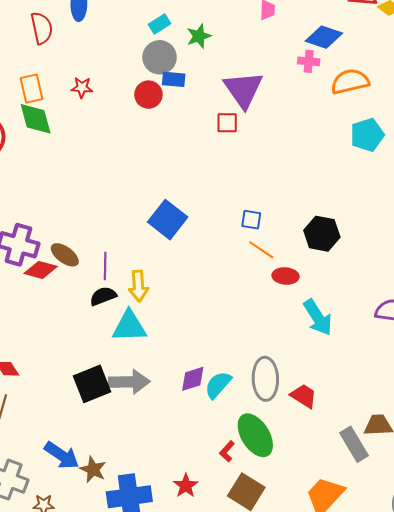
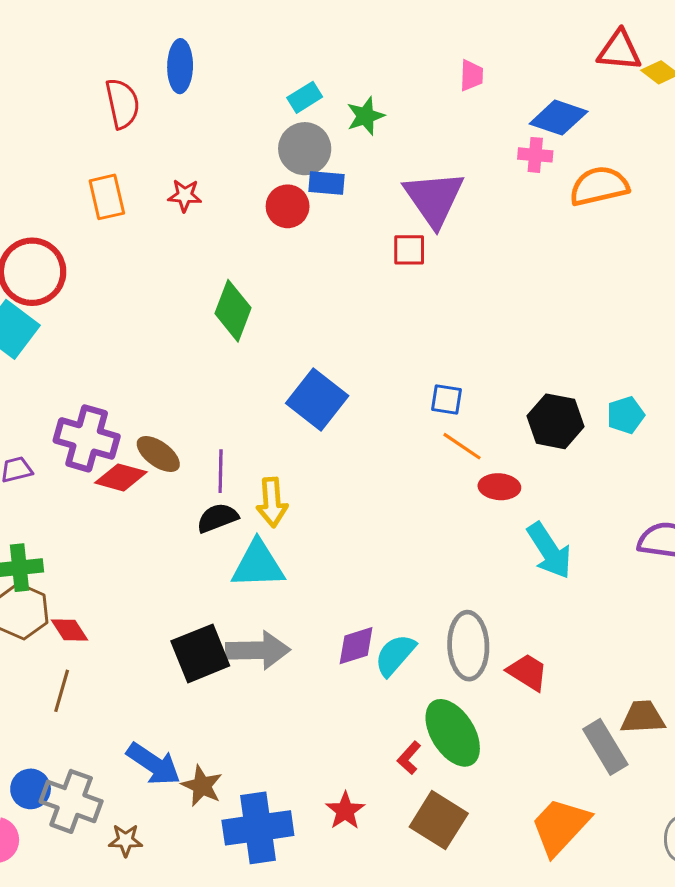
green diamond: (36, 119) -> (233, 311), moved, turned 36
cyan pentagon: (367, 135) -> (626, 415), moved, size x0.7

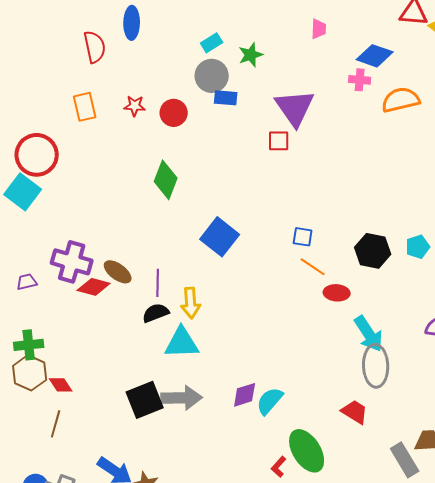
red circle: (288, 206) -> (174, 113), moved
gray ellipse: (468, 646) -> (376, 366), moved

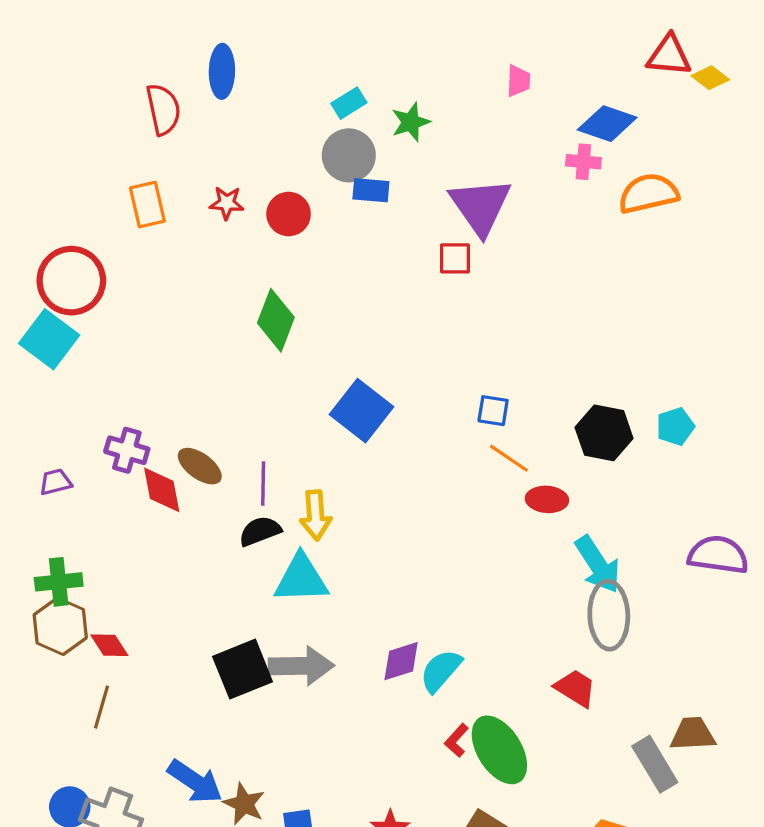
purple cross: (72, 262) -> (127, 450), size x0.7
red diamond: (94, 287) -> (162, 490), turned 64
red L-shape: (279, 467) -> (457, 740), moved

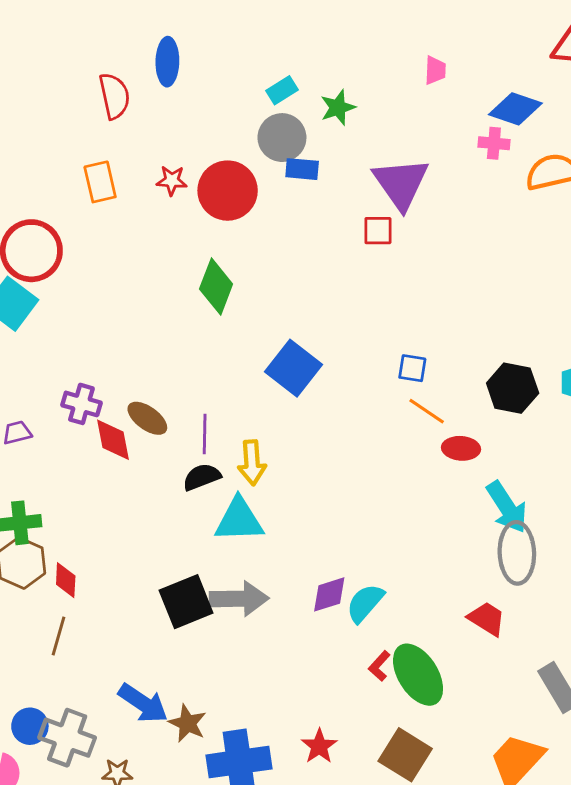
red circle: (289, 214) -> (228, 191), size x1.5
red diamond: (109, 645) -> (66, 580), turned 36

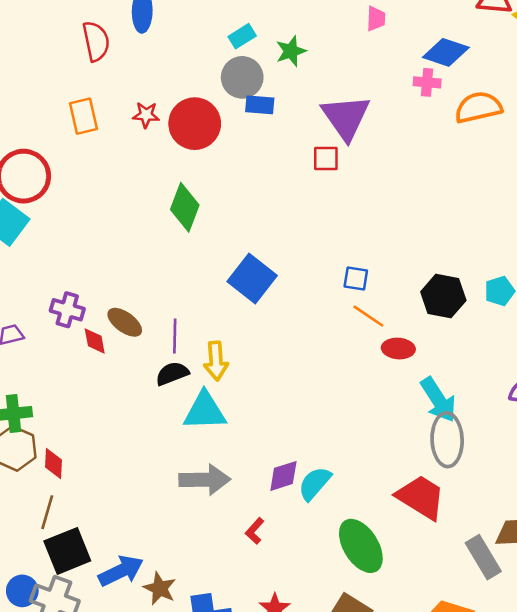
red diamond: (113, 440) -> (95, 341), size x0.7
black square: (186, 602) -> (67, 551), moved
red trapezoid: (487, 619) -> (421, 497), size x1.5
red L-shape: (379, 666) -> (255, 531), moved
blue arrow: (143, 703) -> (121, 571), turned -60

